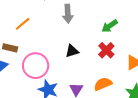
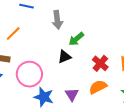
green arrow: (110, 26) -> (76, 39), moved
red cross: (106, 50) -> (100, 63), moved

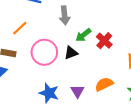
red cross: (100, 63) -> (104, 41), moved
pink circle: (29, 74) -> (44, 52), moved

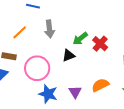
gray arrow: (65, 15) -> (49, 29), moved
pink circle: (44, 52) -> (37, 68), moved

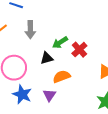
orange semicircle: (100, 85) -> (62, 77), moved

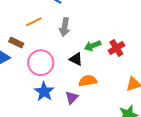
red cross: (79, 50) -> (116, 48), moved
black triangle: (47, 58) -> (76, 59), turned 32

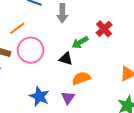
gray arrow: (65, 27) -> (62, 13), moved
red cross: (116, 48) -> (104, 29), moved
pink circle: (41, 63) -> (31, 50), moved

